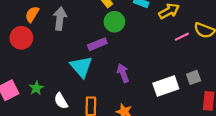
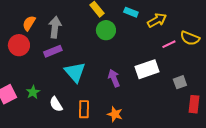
purple rectangle: (97, 44) -> (53, 51), moved
white rectangle: (166, 86) -> (147, 69), moved

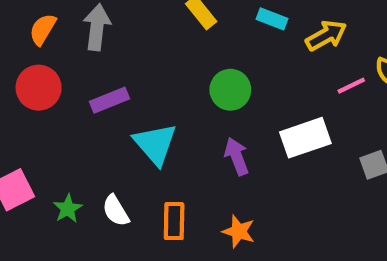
orange semicircle: (29, 23) -> (43, 29), moved
gray arrow: (55, 27) -> (97, 27), moved
green circle: (106, 30) -> (230, 90), moved
green star: (33, 92) -> (68, 209), moved

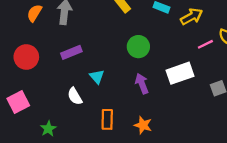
red circle: (39, 88) -> (26, 57), moved
cyan triangle: (155, 144) -> (97, 77), size x0.6
green star: (68, 209) -> (48, 129), moved
white semicircle: (116, 211) -> (75, 96), moved

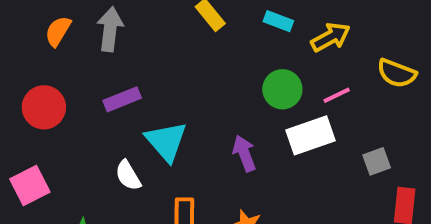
pink line: (205, 44) -> (337, 95), moved
green circle: (138, 47) -> (282, 89), moved
cyan triangle: (97, 77) -> (166, 141), size x1.6

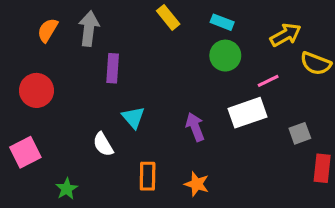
yellow arrow: (331, 37) -> (286, 35), moved
green circle: (282, 89) -> (225, 56), moved
purple rectangle: (122, 99) -> (113, 68), moved, turned -64
cyan triangle: (166, 141) -> (133, 117), size x0.7

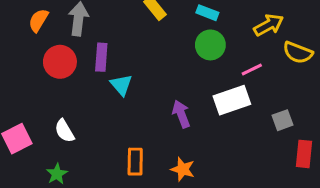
red circle: (36, 90) -> (60, 62), moved
cyan triangle: (133, 117) -> (121, 85), moved
white semicircle: (103, 144) -> (65, 131), moved

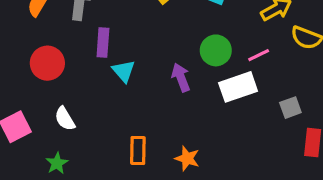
green circle: (210, 45) -> (216, 50), moved
red circle: (60, 62) -> (47, 63), moved
purple arrow: (181, 114) -> (181, 77), moved

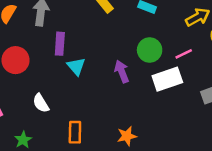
white semicircle: (65, 119) -> (41, 103), moved
orange rectangle: (138, 150) -> (75, 132), moved
orange star: (187, 158) -> (127, 136), turned -30

